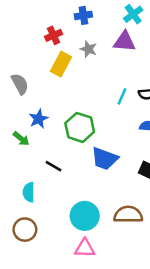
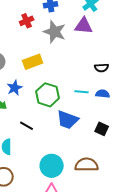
gray star: (88, 49) -> (55, 32), size x1.6
yellow rectangle: (61, 64) -> (33, 62), moved, turned 42
cyan line: (122, 96) -> (82, 92), moved, turned 72

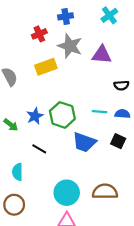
purple triangle: (84, 26) -> (102, 55), moved
yellow rectangle: (33, 62) -> (46, 67), moved
blue star: (15, 88) -> (35, 116), moved
black square: (102, 129) -> (118, 141), moved

